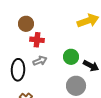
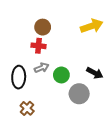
brown circle: (26, 24) -> (43, 27), moved
green circle: (71, 57) -> (61, 75), moved

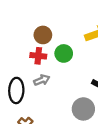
green circle: (61, 75) -> (64, 53), moved

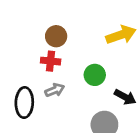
green circle: (64, 53) -> (95, 75), moved

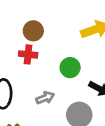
gray arrow: (55, 90) -> (45, 98), moved

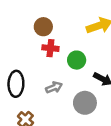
red cross: (28, 54) -> (50, 48), moved

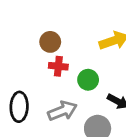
gray arrow: (54, 87) -> (62, 111), size x1.5

